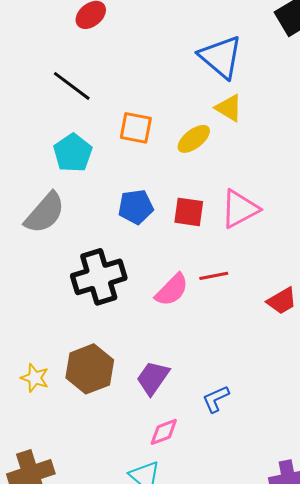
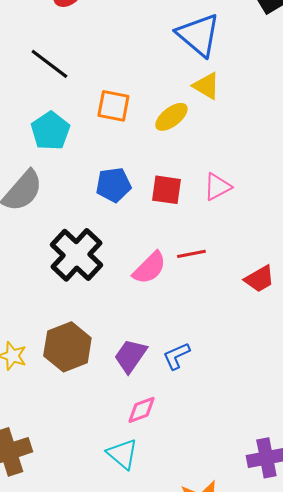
pink triangle: (240, 209) -> (217, 187), size x0.7
black cross: (99, 277) -> (76, 255), turned -30
blue L-shape: (216, 399) -> (176, 356), moved

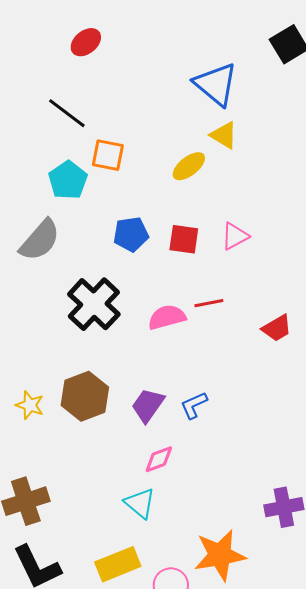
orange square: (113, 106) -> (108, 155), moved
pink semicircle: (149, 268) -> (167, 317), turned -150

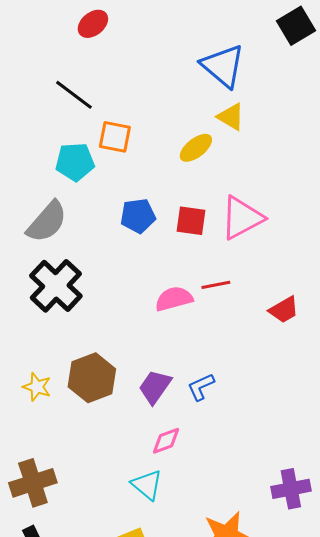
cyan pentagon: (68, 180) -> (75, 162), turned 30
pink triangle: (235, 236) -> (242, 218), size x1.6
black cross: (94, 304) -> (56, 286), moved

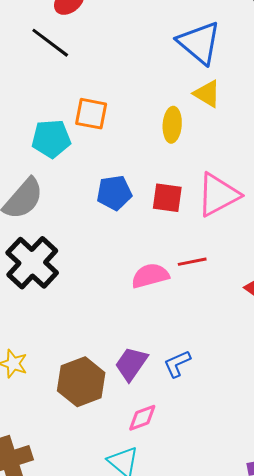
black line: (74, 95) -> (50, 43), moved
yellow ellipse: (196, 148) -> (172, 125), turned -48
brown hexagon: (92, 378) -> (81, 382), moved

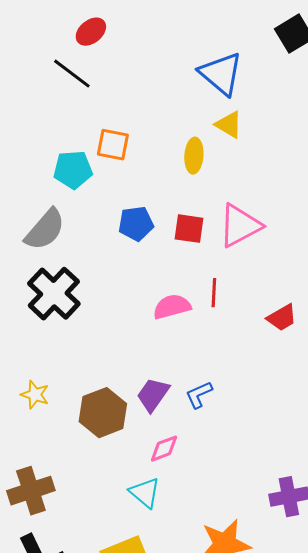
red line: (192, 262) -> (214, 293), turned -76

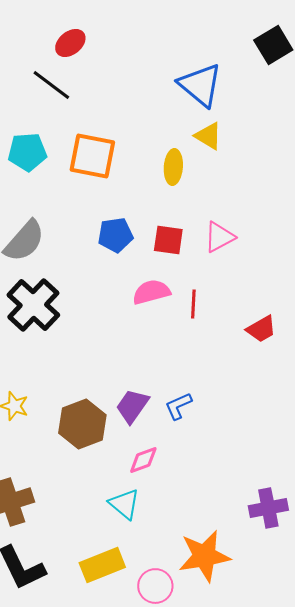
orange square: (113, 145) -> (92, 156), size x1.4
cyan pentagon: (73, 170) -> (27, 152), moved
pink triangle: (240, 226) -> (219, 237), size x0.7
pink semicircle: (172, 307) -> (151, 292), moved

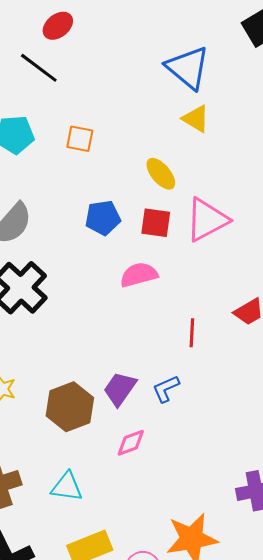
orange square: (92, 156) -> (80, 139), size x0.6
yellow ellipse: (173, 167) -> (161, 174), moved, turned -44
pink triangle: (219, 237) -> (207, 220), size x1.4
red line: (193, 304) -> (192, 333), moved
cyan triangle: (124, 504) -> (67, 487), moved, turned -32

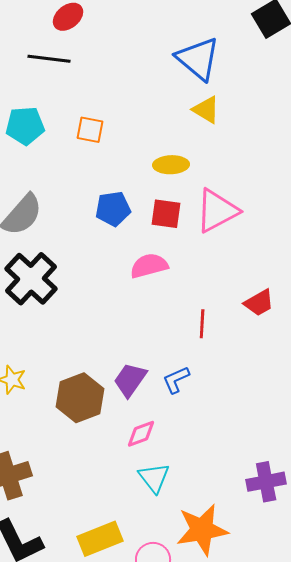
black line: (39, 68) -> (49, 59), turned -30
yellow ellipse: (161, 174) -> (171, 165), turned -52
cyan triangle: (67, 487) -> (154, 478), moved, turned 44

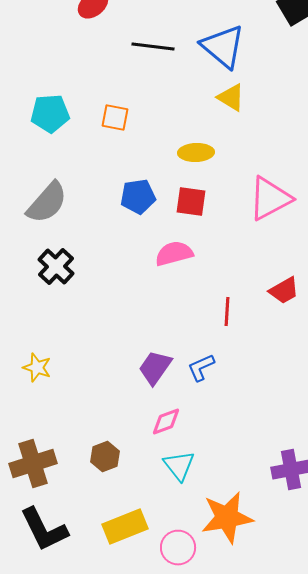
black line: (49, 59) -> (153, 46), moved
pink triangle: (217, 211) -> (270, 198), moved
black cross: (31, 279) -> (56, 266), size x0.7
brown hexagon: (80, 398) -> (105, 456), moved, size x0.6

